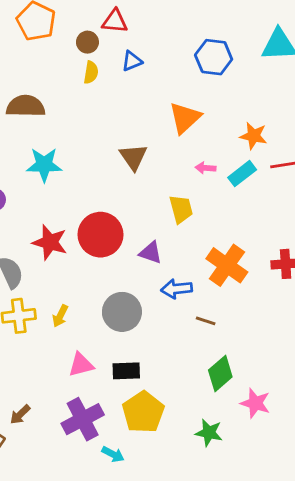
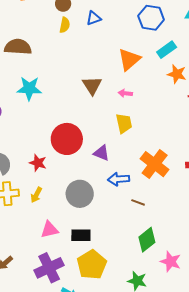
pink arrow: (205, 168) -> (125, 93), moved
cyan rectangle: (242, 174) -> (167, 50), moved
red star: (50, 242) -> (38, 163), moved, size x0.7

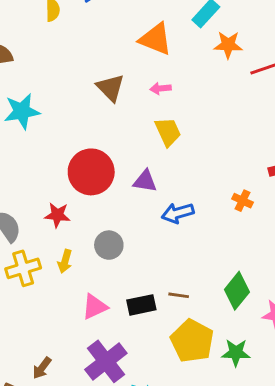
orange triangle: (129, 60) -> (156, 39), turned -45
orange cross: (155, 164) -> (242, 201), moved, size x0.5
gray circle: (80, 194) -> (109, 245), moved, size x0.7
brown line: (138, 202) -> (179, 295), moved
yellow pentagon: (92, 265) -> (192, 341), moved

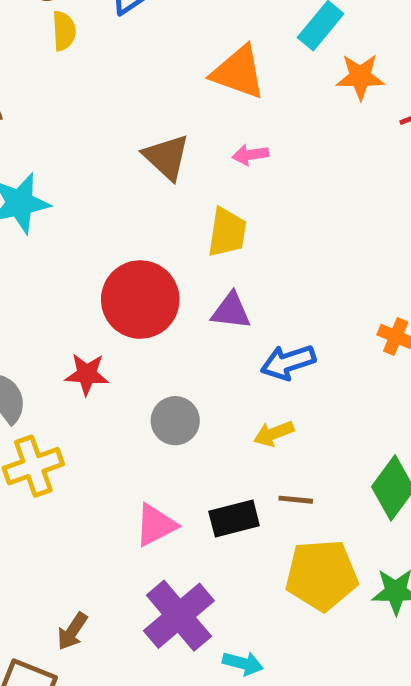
yellow trapezoid: (168, 132) -> (227, 232), moved, turned 36
yellow arrow: (65, 261) -> (274, 434), moved, turned 55
yellow pentagon: (192, 341) -> (322, 575), turned -30

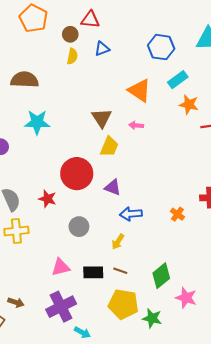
yellow trapezoid: (227, 232) -> (109, 147), moved
yellow arrow: (274, 434) -> (118, 242), turned -49
brown arrow: (72, 631) -> (16, 302), turned -119

